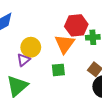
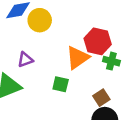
yellow circle: (31, 47) -> (40, 20), moved

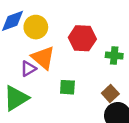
red hexagon: (98, 41) -> (82, 38), moved
orange triangle: (78, 58) -> (43, 58), moved, turned -35

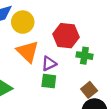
green cross: (114, 55) -> (84, 56), moved
purple triangle: (28, 69) -> (49, 64), moved

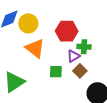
purple triangle: (49, 64) -> (73, 56), moved
brown square: (89, 90) -> (80, 71), moved

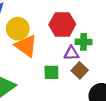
yellow circle: (28, 23) -> (18, 29), moved
purple triangle: (73, 56) -> (71, 53), turned 32

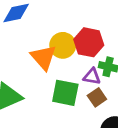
yellow circle: (18, 29) -> (63, 45), moved
green square: (51, 72) -> (65, 93), size x1.5

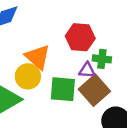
yellow circle: (63, 45) -> (28, 76), moved
brown square: (97, 97) -> (94, 90), size x1.6

